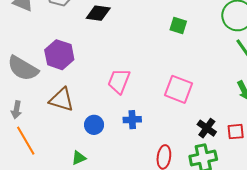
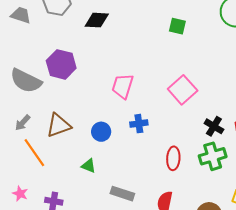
pink square: (178, 89) -> (183, 90), turned 32
brown triangle: (61, 100) -> (59, 125), moved, turned -32
gray arrow: (16, 110) -> (23, 123), turned 36
green triangle: (79, 158) -> (88, 166), turned 49

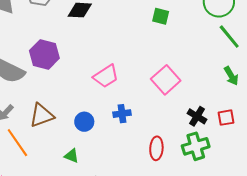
pink trapezoid: (123, 86) -> (106, 76), turned -140

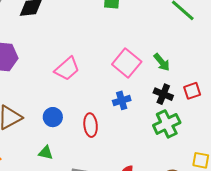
green arrow: (231, 76) -> (162, 62), moved
blue cross: (122, 114) -> (122, 100), moved
red ellipse: (156, 148) -> (91, 125), moved

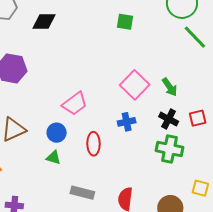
pink trapezoid: (67, 69) -> (75, 104), moved
green cross: (167, 124) -> (169, 149), turned 32
green triangle: (46, 153) -> (53, 158), moved

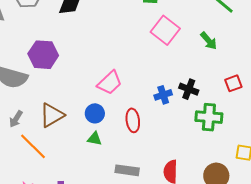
pink square: (135, 85) -> (165, 30), moved
green arrow: (170, 87) -> (209, 41), moved
black cross: (169, 119) -> (189, 89), moved

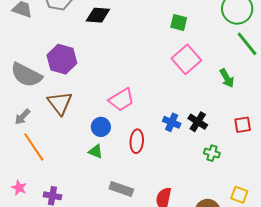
blue cross: (163, 95) -> (172, 122), turned 30
brown triangle: (52, 115) -> (60, 103), moved, turned -48
green cross: (209, 117) -> (212, 153), size x0.6

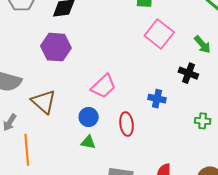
purple hexagon: (62, 59) -> (56, 47), moved
black cross: (198, 122) -> (188, 73), moved
orange line: (34, 147) -> (27, 150), turned 40

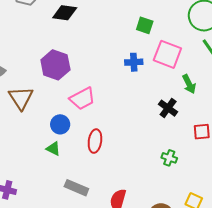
pink square: (159, 34) -> (167, 54), moved, turned -32
purple hexagon: (56, 47) -> (55, 65), moved
blue cross: (157, 99) -> (134, 62), moved, turned -30

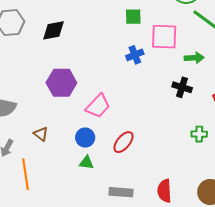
green arrow: (189, 84) -> (194, 58), turned -48
brown triangle: (21, 98) -> (41, 134), moved, size x0.6
red ellipse: (95, 141) -> (123, 142), turned 50

